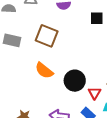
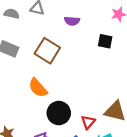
black circle: (75, 81) -> (59, 113), moved

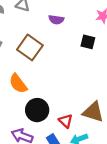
red triangle: (88, 122) -> (66, 121), turned -32

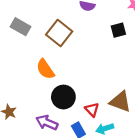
black square: (88, 42) -> (118, 30), turned -32

